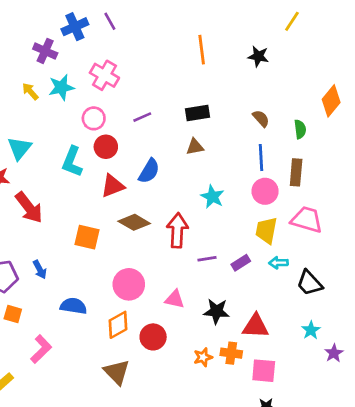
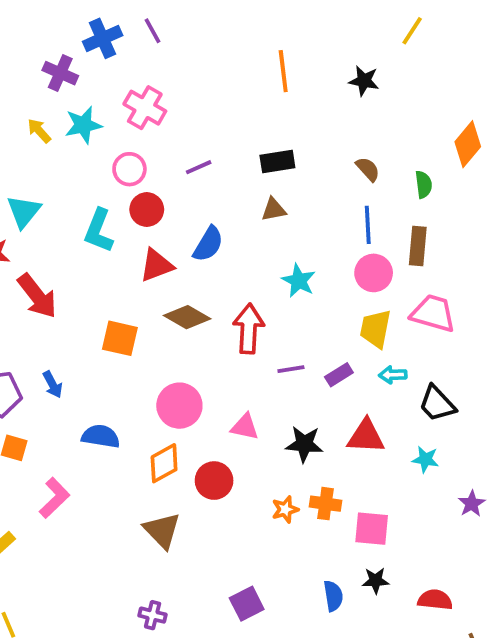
red triangle: (256, 326) -> (366, 436), moved
cyan star: (311, 330) -> (425, 459), moved, turned -30

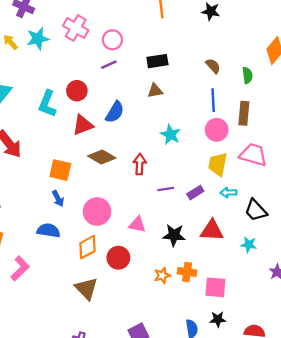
pink circle: (129, 169) -> (112, 40), moved
red arrow: (249, 329) -> (140, 164), size x0.7
blue arrow: (53, 384) -> (58, 198), moved

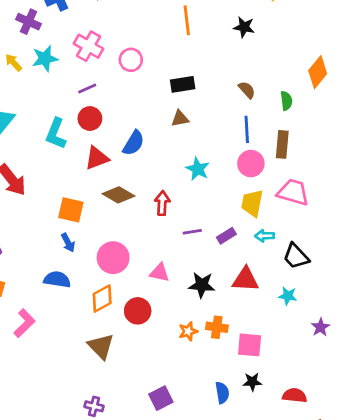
purple line: (109, 65) -> (87, 88), moved

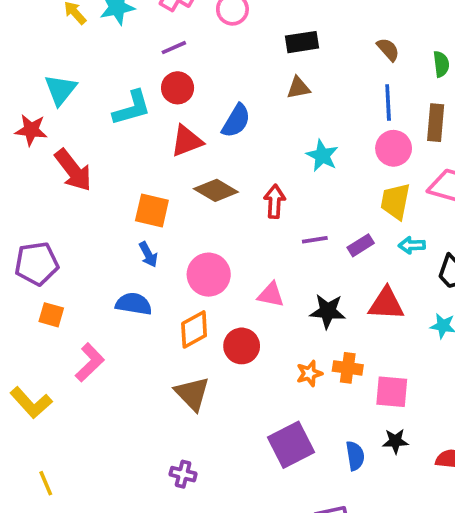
cyan L-shape: (56, 134) -> (132, 108), turned -128
purple square: (161, 398) -> (291, 445), moved, size x1.4

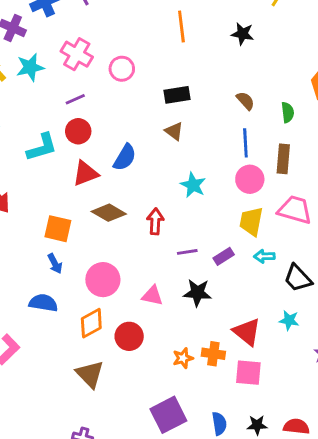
brown triangle: (298, 88) -> (174, 131), turned 48
red triangle: (386, 304) -> (247, 332), moved, turned 36
black star: (328, 311) -> (197, 293), moved
black star: (395, 441) -> (257, 425), moved

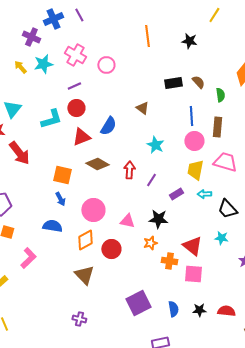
black rectangle: (177, 95) -> (173, 83), moved
brown semicircle: (245, 101) -> (198, 82), moved
purple line: (187, 252) -> (151, 180), moved, turned -48
orange star: (183, 358) -> (150, 243), moved

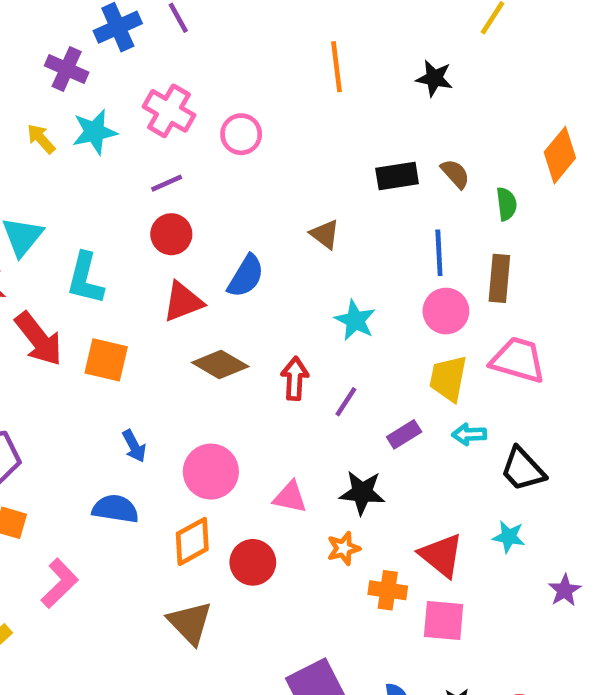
cyan L-shape: (51, 119) -> (85, 278), moved, turned 120
orange square: (62, 175) -> (106, 360), moved

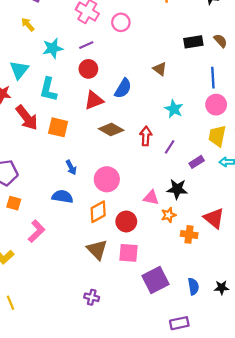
cyan star: (95, 132) -> (53, 48), moved
pink triangle: (290, 497) -> (151, 198), moved
pink square: (444, 621) -> (128, 253), moved

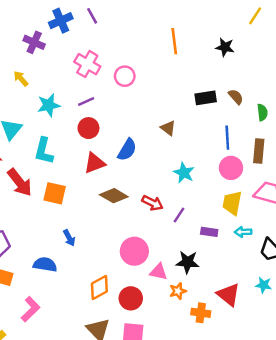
red arrow: (146, 136) -> (152, 203), turned 114
purple rectangle: (197, 162) -> (209, 232), turned 40
pink circle: (107, 179) -> (134, 251), moved
blue semicircle: (62, 197) -> (45, 265), moved

